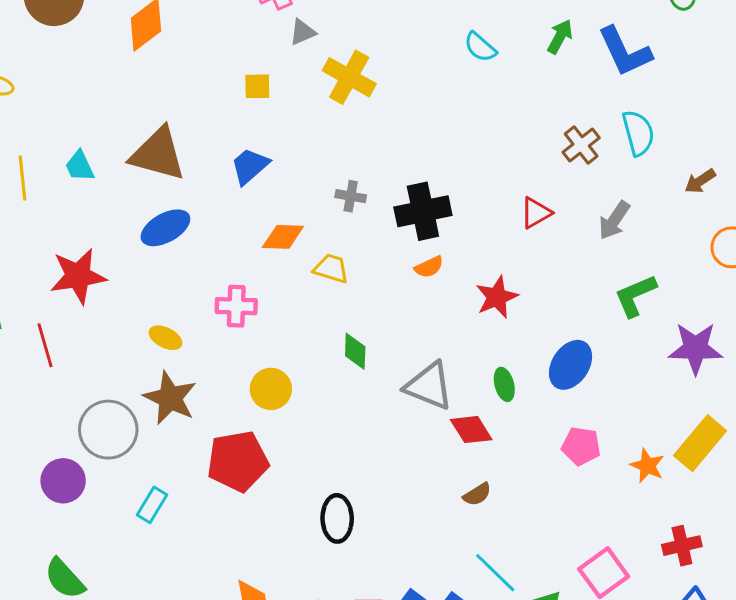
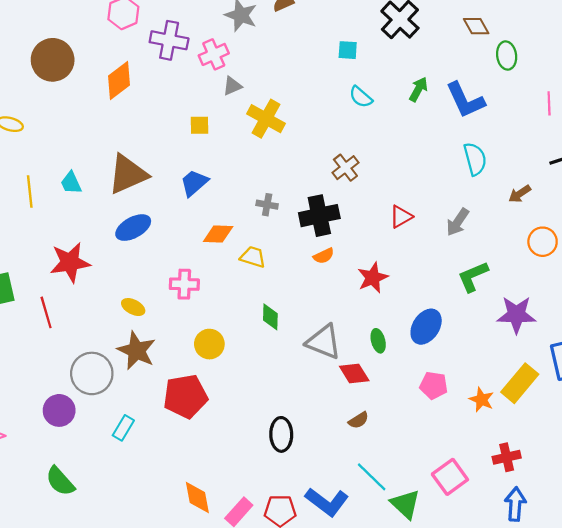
brown cross: (581, 145) -> (345, 168), moved
brown triangle: (158, 154) -> (128, 174), turned -39
black ellipse: (337, 518) -> (281, 434), moved

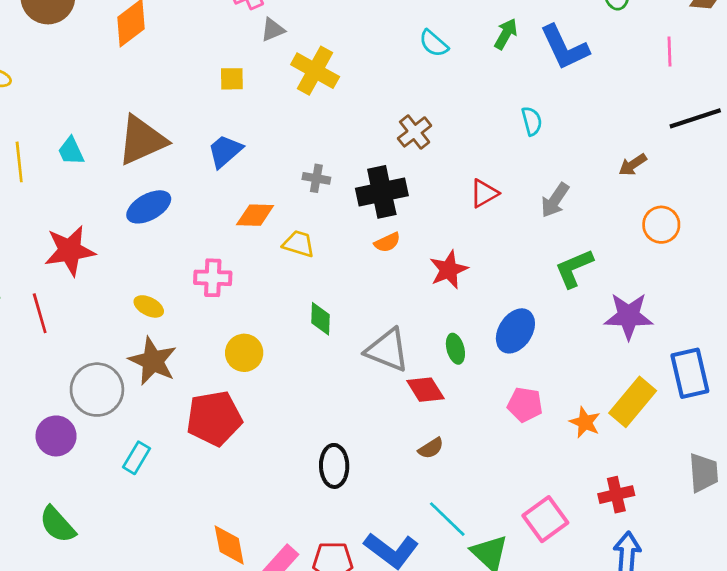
cyan semicircle: (475, 159) -> (532, 121), moved, size x0.7

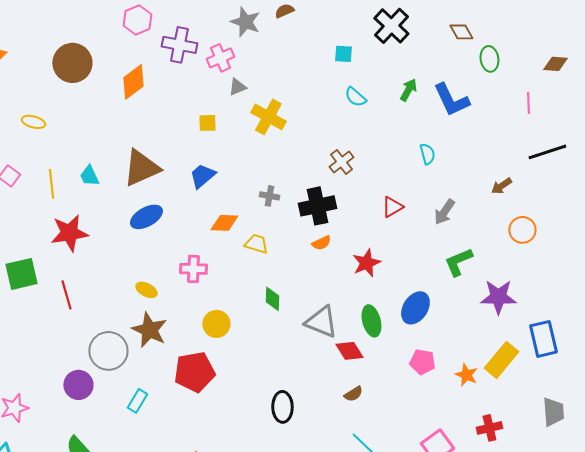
red star: (70, 251) -> (69, 233), moved
green ellipse: (455, 349) -> (371, 321), size x1.4

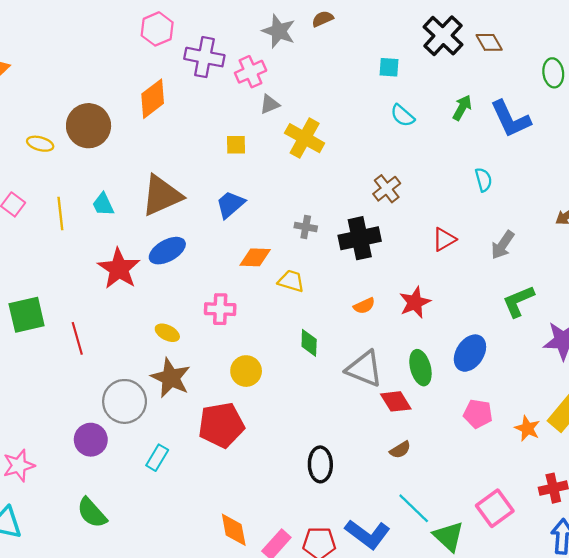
brown diamond: (461, 32) -> (489, 42), moved
brown circle: (72, 63) -> (89, 126), moved
red star: (69, 233) -> (119, 269), moved, turned -30
orange semicircle: (321, 243) -> (364, 306), moved

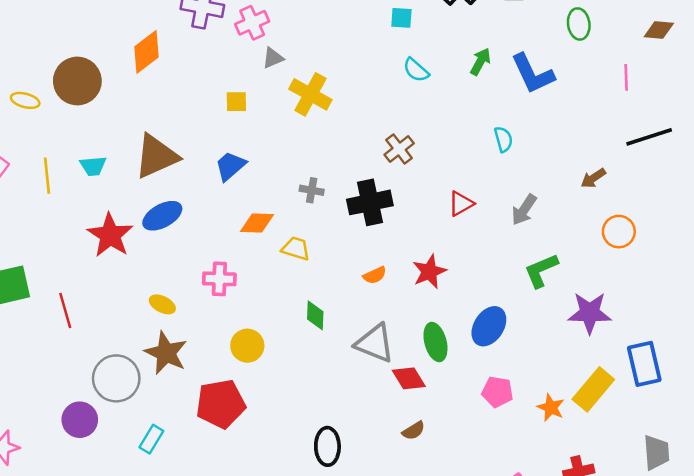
cyan trapezoid: (103, 204) -> (93, 166), turned -70

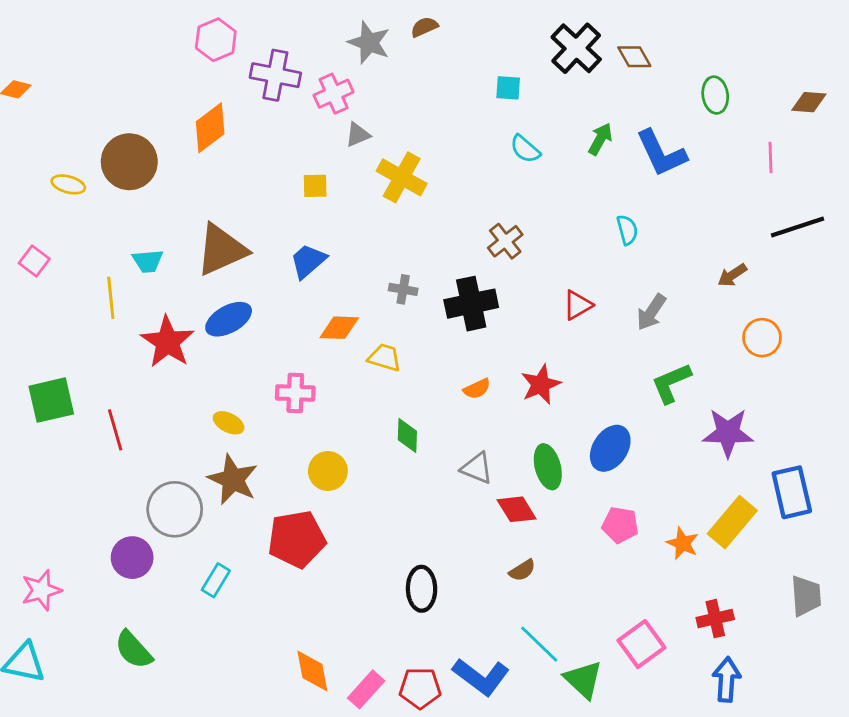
yellow line: (47, 176) -> (111, 298), moved
gray triangle: (375, 343) -> (477, 468), size x0.7

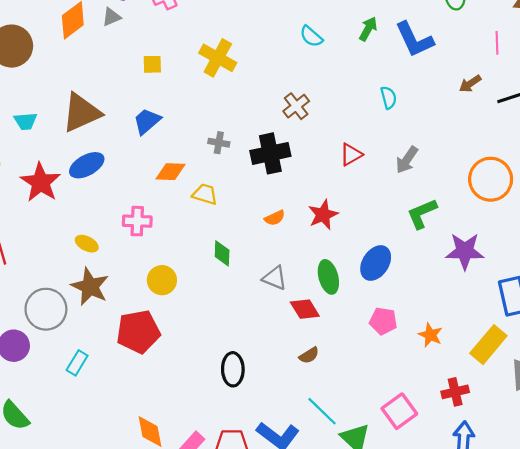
gray triangle: (358, 135) -> (111, 17), moved
brown arrow: (732, 275) -> (470, 84), moved
orange circle: (762, 338) -> (491, 179), size x1.5
yellow rectangle: (732, 522) -> (488, 345), moved

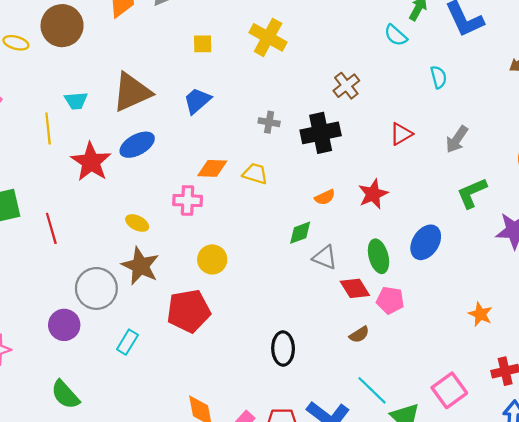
cyan semicircle: (311, 36) -> (396, 35), moved
orange diamond: (171, 172) -> (212, 168), moved
green diamond: (222, 253) -> (300, 233), moved, turned 68
pink pentagon: (383, 321) -> (390, 300), moved

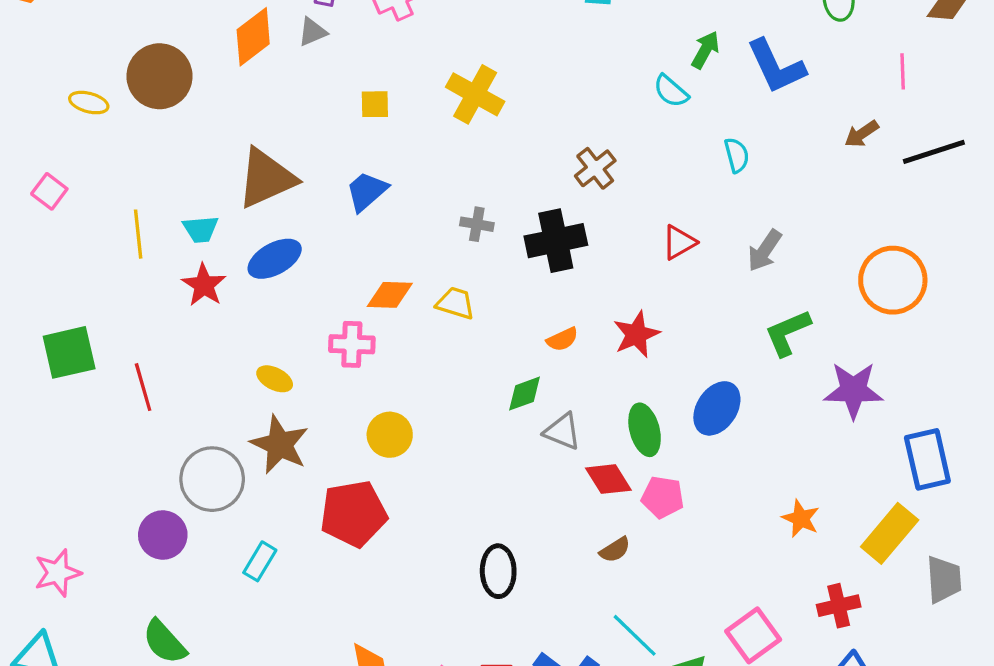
cyan trapezoid: (76, 101) -> (201, 229), moved
red star: (91, 162) -> (204, 285), size x0.7

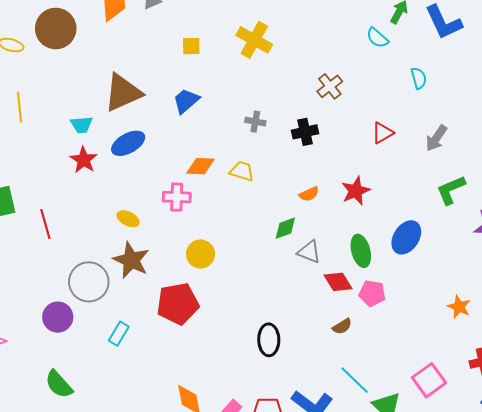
yellow line: (138, 234) -> (19, 107), moved
black cross: (556, 241) -> (305, 132), size x0.7

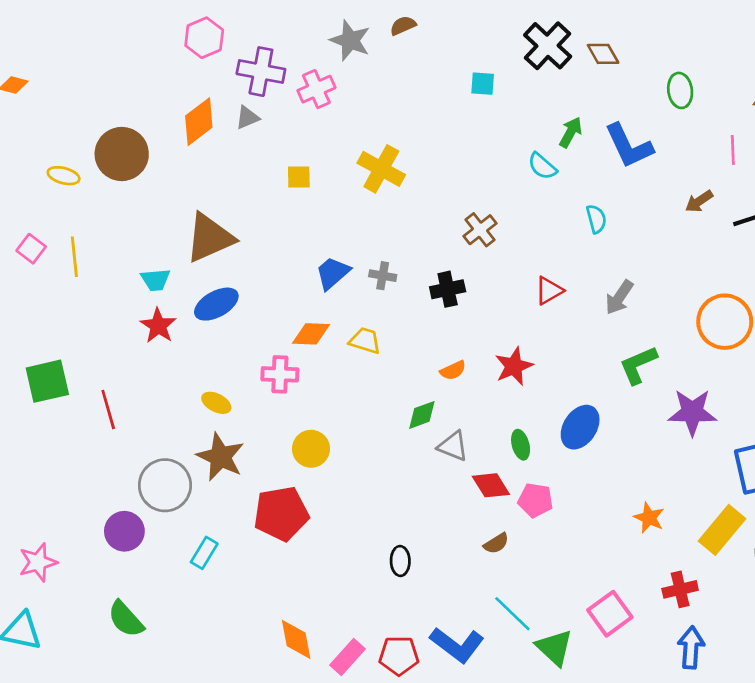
blue trapezoid: (186, 101) -> (333, 273), moved
green ellipse: (361, 251) -> (521, 445), size x0.7
black ellipse: (269, 340) -> (400, 561), size x0.7

